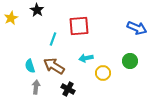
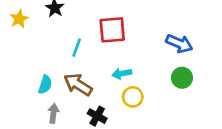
blue arrow: (137, 28) -> (179, 44), moved
cyan semicircle: (30, 66) -> (45, 85), turned -144
yellow circle: (103, 73) -> (133, 97), moved

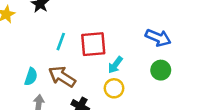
red square: (112, 30) -> (93, 44), moved
cyan arrow: (122, 74) -> (115, 65), moved, turned -42

